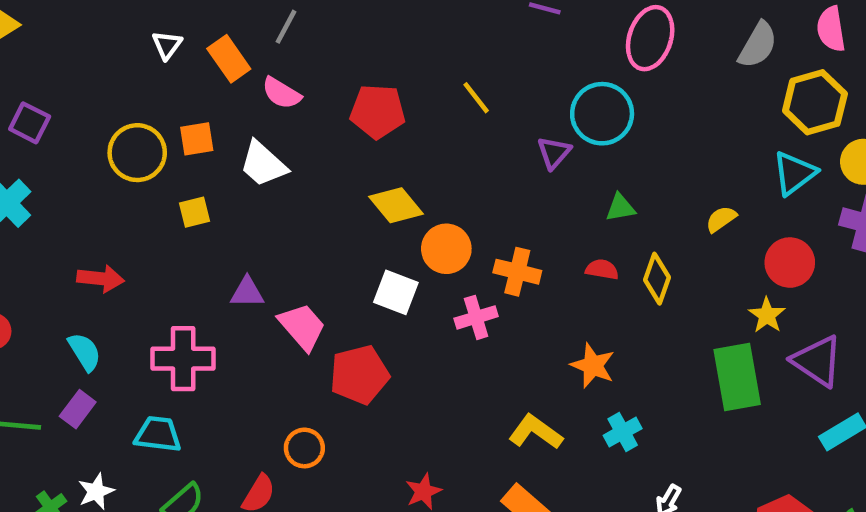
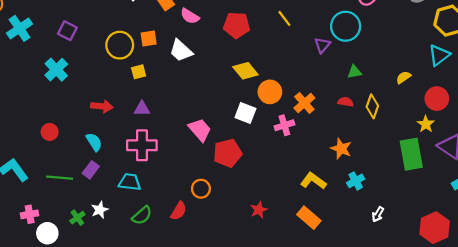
yellow square: (194, 212) -> (139, 72), moved
orange cross: (517, 272) -> (304, 103), turned 35
purple triangle: (247, 292) -> (142, 109), moved

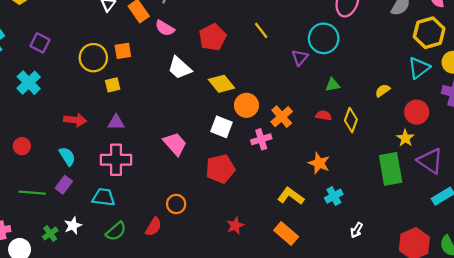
red pentagon: (237, 25) -> (212, 37), turned -30
white trapezoid: (181, 51) -> (180, 68), moved
red pentagon: (228, 153) -> (220, 169), moved

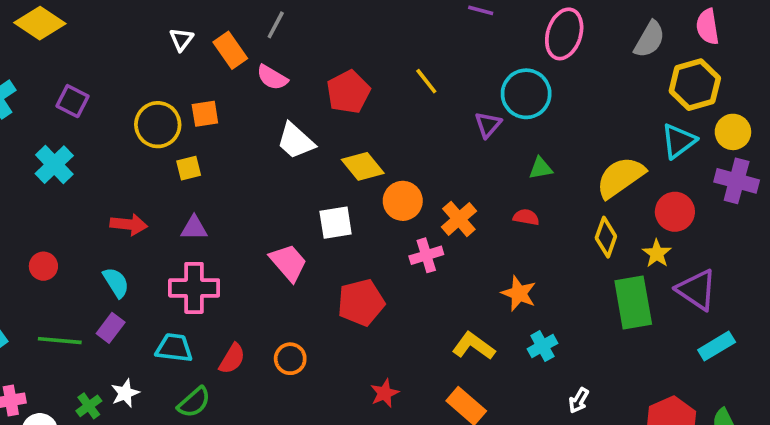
yellow semicircle: (383, 91) -> (620, 177), size x2.0
yellow diamond: (351, 120) -> (606, 237), moved
white square: (222, 127) -> (336, 223), moved, turned -30
red semicircle: (153, 227) -> (232, 359), moved

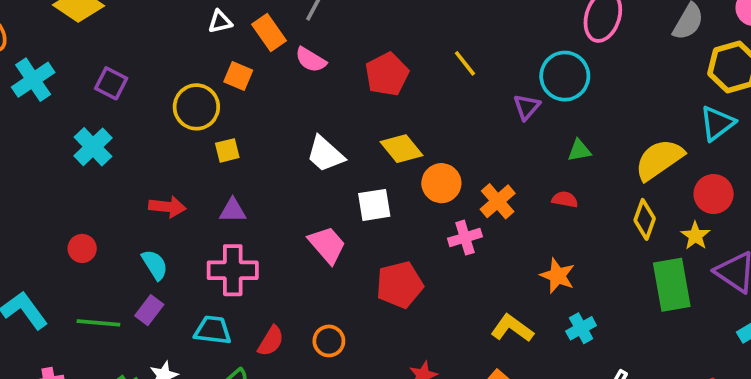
white triangle: (181, 39) -> (220, 22), turned 40
orange square: (205, 114) -> (238, 76), moved, turned 32
white trapezoid: (296, 141) -> (325, 154), moved

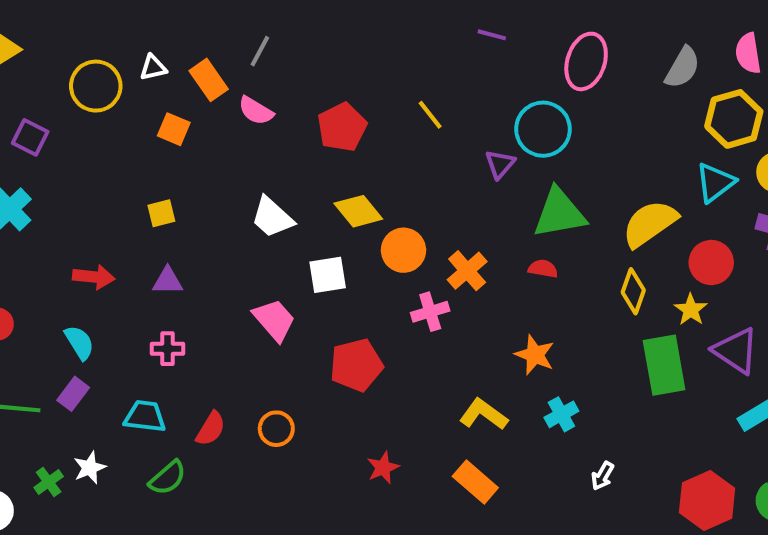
yellow circle: (196, 107) -> (96, 86), moved
green triangle: (579, 150) -> (559, 213), size x2.0
pink cross: (233, 270) -> (168, 349), size x0.6

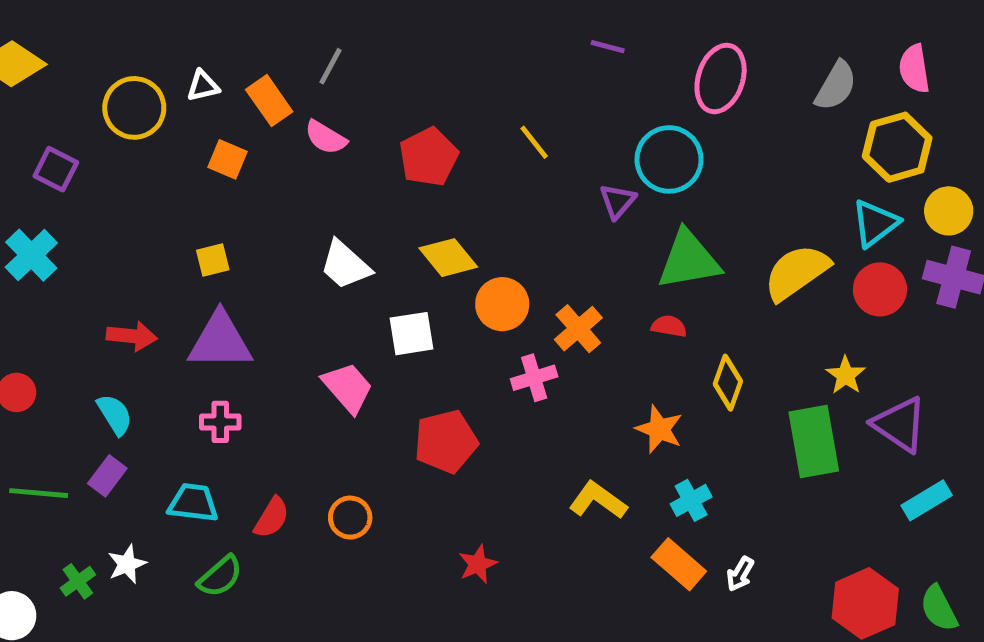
red circle: (711, 262) -> (880, 289), moved
purple triangle: (168, 281) -> (220, 341), size x1.8
yellow diamond: (633, 291) -> (728, 383), moved
orange rectangle: (475, 482) -> (679, 564), moved

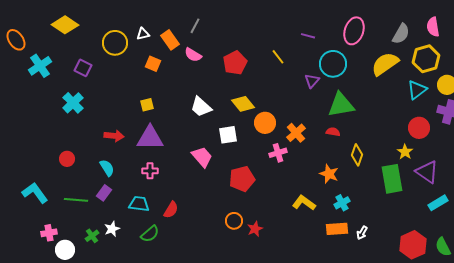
purple line: (608, 47) -> (308, 36), moved
yellow semicircle: (797, 272) -> (385, 64), moved
red circle: (880, 289) -> (419, 128), moved
orange circle: (350, 518) -> (234, 221), moved
orange rectangle: (679, 564) -> (337, 229), turned -45

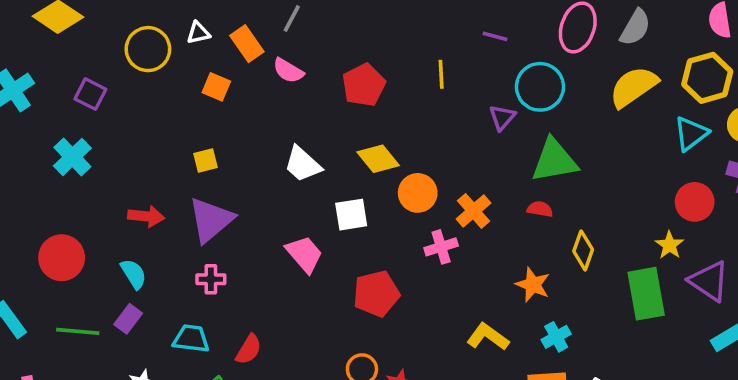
gray semicircle: (401, 34) -> (635, 27), moved
yellow line: (278, 57) -> (441, 74), turned 35
purple triangle: (150, 138) -> (211, 220), turned -40
red circle: (67, 159) -> (62, 258), size x1.6

